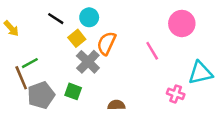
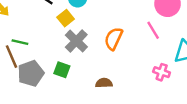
orange semicircle: (106, 43) -> (114, 39), moved
pink line: (152, 51) -> (153, 30), moved
green line: (30, 63) -> (20, 42), turned 42

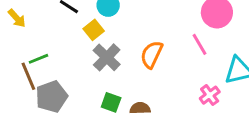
green line: (20, 42) -> (38, 59), turned -35
green square: (62, 70) -> (111, 102), moved
pink cross: (162, 72) -> (210, 95), turned 35

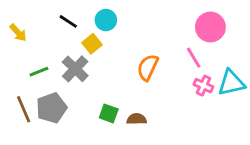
gray cross: (107, 57) -> (75, 69), moved
brown line: (28, 76) -> (24, 109), moved
pink cross: (210, 95) -> (203, 86), moved, turned -30

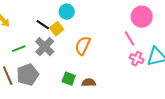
black line: (68, 21) -> (43, 25), moved
orange semicircle: (148, 67) -> (83, 46), moved

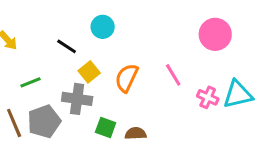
yellow square: (57, 29) -> (89, 72), moved
pink line: (130, 39) -> (173, 75), moved
gray cross: (45, 47) -> (77, 99), moved, turned -36

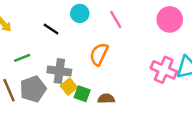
yellow square: (89, 72) -> (69, 87), moved
pink line: (173, 75) -> (116, 19), moved
pink cross: (208, 97) -> (164, 70), size x1.5

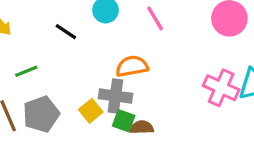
orange semicircle: (99, 54) -> (132, 66), turned 55
gray cross: (59, 71) -> (115, 96), moved
green square: (82, 94) -> (124, 121), moved

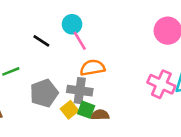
pink line: (155, 18) -> (80, 41), moved
yellow square: (91, 111) -> (69, 110), moved
gray pentagon: (41, 114) -> (44, 93), moved

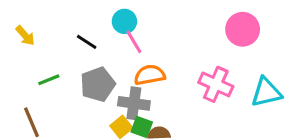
pink cross: (161, 84) -> (216, 84), moved
gray pentagon: (44, 93) -> (98, 84), moved

